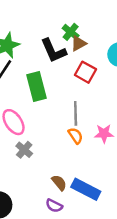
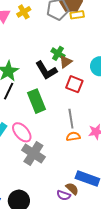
orange semicircle: (76, 136) -> (73, 136), turned -56
gray cross: (24, 150) -> (33, 153), size x1.6
brown semicircle: (59, 183) -> (72, 189), moved

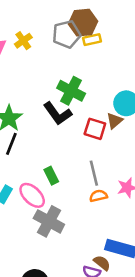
green cross: (58, 53) -> (71, 91), size x1.5
brown triangle: (66, 62) -> (115, 121), moved
green rectangle: (36, 101) -> (51, 176), moved, size x0.6

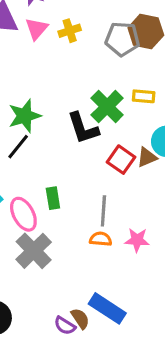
yellow rectangle: (92, 40) -> (144, 96), moved

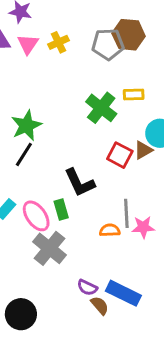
black L-shape: (83, 128) -> (80, 183), moved
green rectangle: (53, 198) -> (61, 210), moved
gray line: (103, 211) -> (126, 213), moved
purple semicircle: (65, 326) -> (87, 288), moved

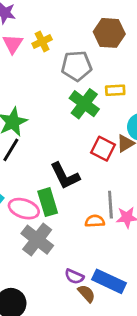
gray pentagon: (108, 44) -> (77, 66), moved
green rectangle: (61, 210) -> (48, 202), size x1.4
pink ellipse: (36, 216) -> (24, 209), turned -36

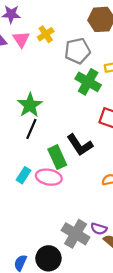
green rectangle: (48, 202) -> (57, 157), moved
gray cross: (37, 240) -> (76, 234), moved

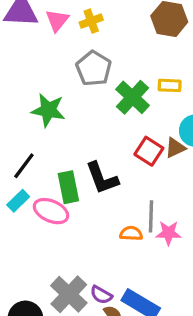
gray pentagon: (77, 51) -> (94, 68), moved, turned 30
green star: (30, 105) -> (48, 110), turned 30
black line: (31, 129) -> (24, 166), moved

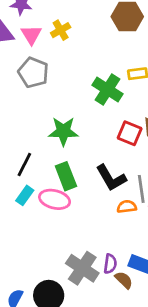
gray pentagon: (94, 68) -> (33, 72), moved
green star: (48, 110) -> (63, 131), moved
black L-shape: (102, 178) -> (111, 178), moved
purple semicircle: (101, 295) -> (110, 264), turned -102

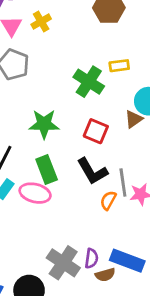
red square: (130, 133) -> (96, 131), moved
orange semicircle: (127, 207) -> (108, 200), turned -54
brown semicircle: (124, 280) -> (105, 275), turned 120

